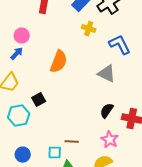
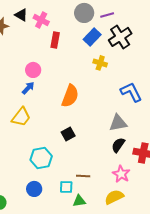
blue L-shape: (120, 45) -> (131, 92), moved
gray triangle: (107, 74) -> (118, 123), moved, turned -36
black square: (39, 100) -> (68, 134), moved
cyan hexagon: (19, 116) -> (41, 158), moved

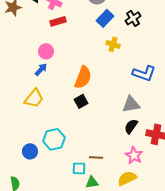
black cross: (120, 37) -> (133, 18), size x0.7
red rectangle: (55, 40) -> (58, 21), moved, turned 63
blue L-shape: (131, 92) -> (144, 73), turned 135
black square: (68, 134) -> (81, 101), moved
blue circle: (34, 189) -> (30, 151), moved

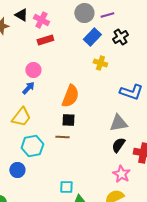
black square: (81, 101) -> (68, 120), turned 32
cyan hexagon: (54, 139) -> (32, 146), moved
brown line: (96, 157) -> (62, 137), moved

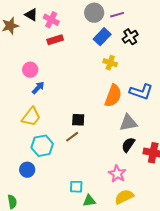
pink circle: (33, 70) -> (30, 70), moved
orange semicircle: (70, 96) -> (113, 96), moved
brown line: (62, 137) -> (72, 137), turned -40
pink star: (121, 174) -> (117, 174), moved

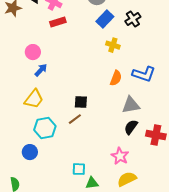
orange semicircle: (113, 96) -> (116, 78), size x0.7

